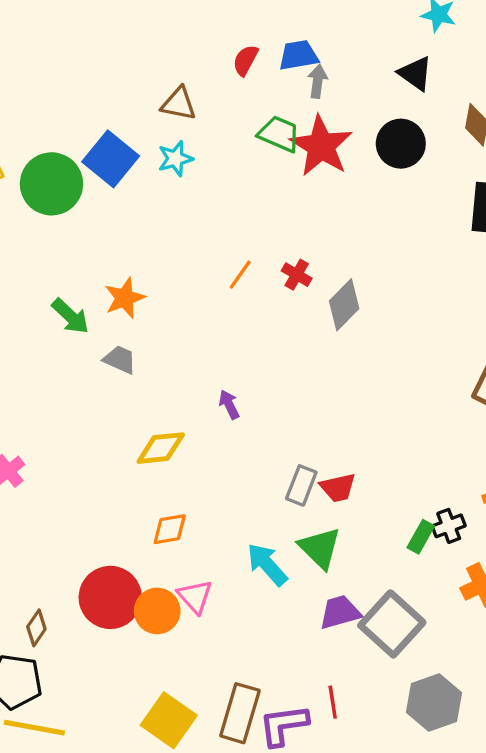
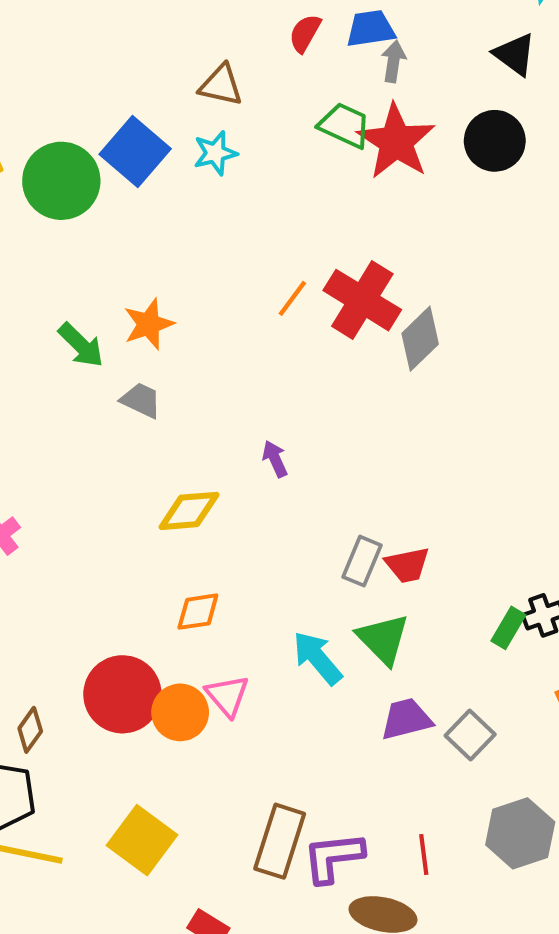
red cross: (297, 275) -> (362, 300), size x2.0
gray square: (392, 624) -> (470, 735), size x0.6
red line: (333, 702) -> (424, 855), moved
yellow square: (169, 720) -> (142, 840), moved

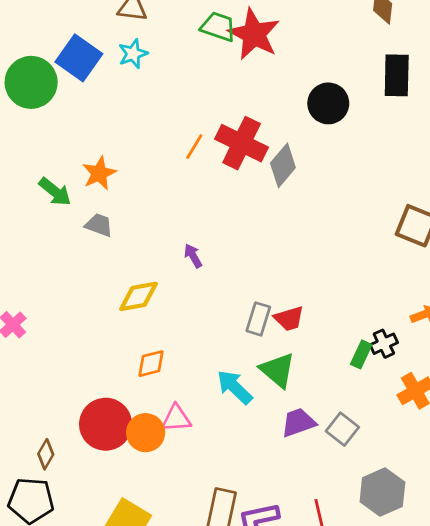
black circle: (495, 141) -> (328, 103), moved
pink triangle: (227, 696) -> (176, 418), turned -48

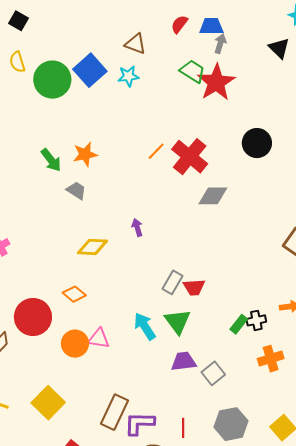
gray diamond: (283, 165) -> (213, 196), moved, turned 36
orange diamond: (151, 364) -> (74, 294), moved, turned 40
red circle: (106, 424) -> (33, 317), moved

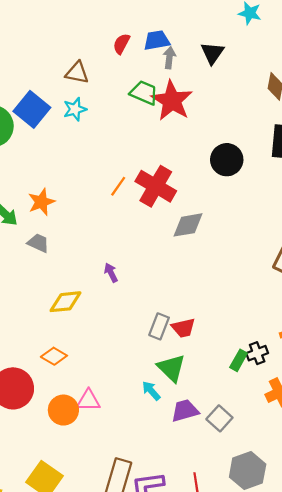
black triangle: (279, 48) -> (212, 53), moved, turned 30
cyan arrow: (145, 326) -> (151, 391), moved, size x0.7

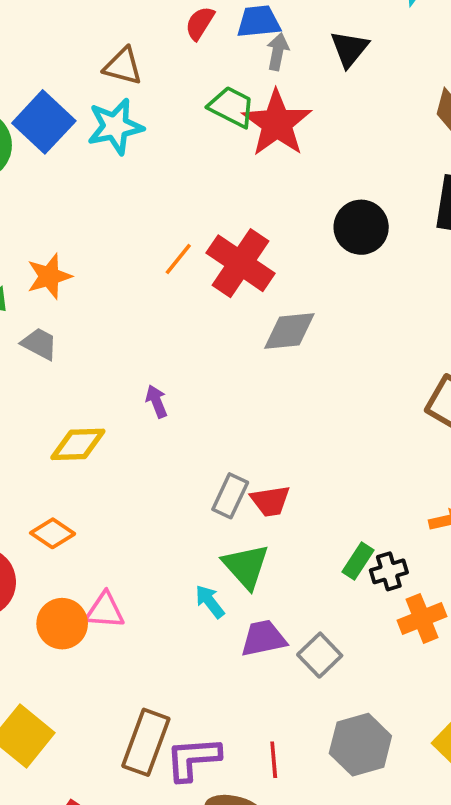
cyan star: (75, 109) -> (115, 126), size x1.4
black cross: (257, 353) -> (389, 571), moved

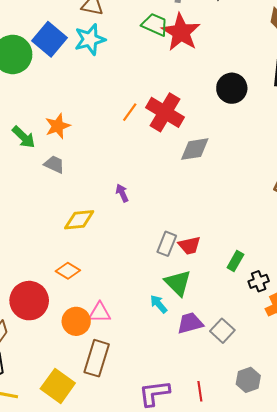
green rectangle: (358, 561) -> (235, 261), moved
brown rectangle: (146, 742) -> (97, 358), moved
gray hexagon: (360, 745) -> (248, 380), size x0.7

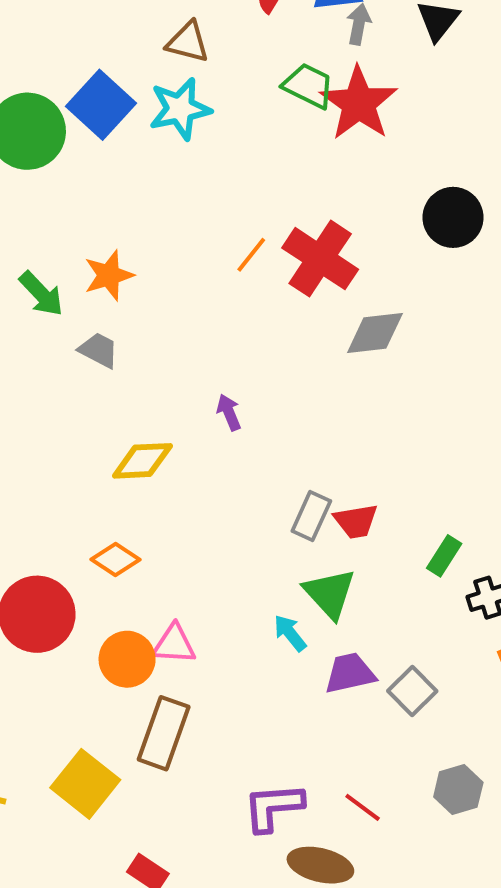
red line: (200, 391) -> (363, 807), turned -48

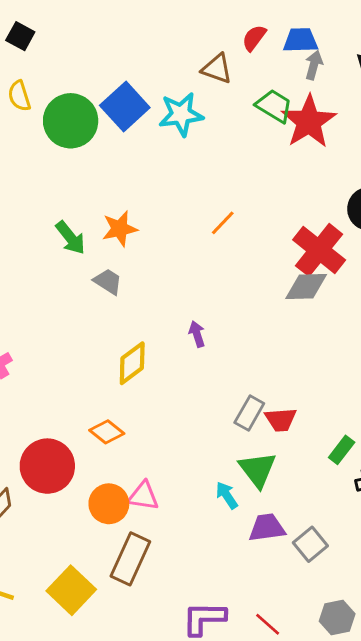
brown triangle: (188, 42) -> (217, 69), moved
red cross: (320, 259) -> (319, 250), moved
yellow diamond: (142, 461) -> (132, 363), turned -39

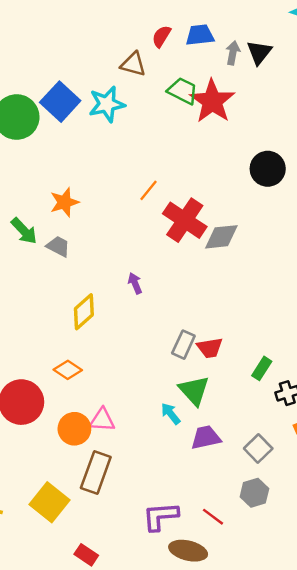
gray arrow: (314, 65) -> (233, 53), moved
green arrow: (70, 238) -> (24, 231), moved
red cross: (319, 250) -> (185, 220), moved
gray square: (310, 544) -> (258, 449), moved
gray hexagon: (337, 618) -> (254, 493), moved

